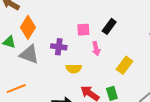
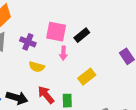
pink square: (83, 30) -> (56, 32), size x1.5

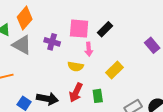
yellow semicircle: (37, 67) -> (76, 66), moved
red arrow: (46, 95) -> (76, 93), turned -108

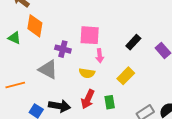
orange diamond: (25, 18) -> (35, 26), turned -30
black rectangle: (105, 29) -> (133, 42), moved
gray triangle: (22, 45) -> (48, 69), moved

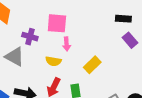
black rectangle: (133, 42) -> (123, 19), moved, turned 49

